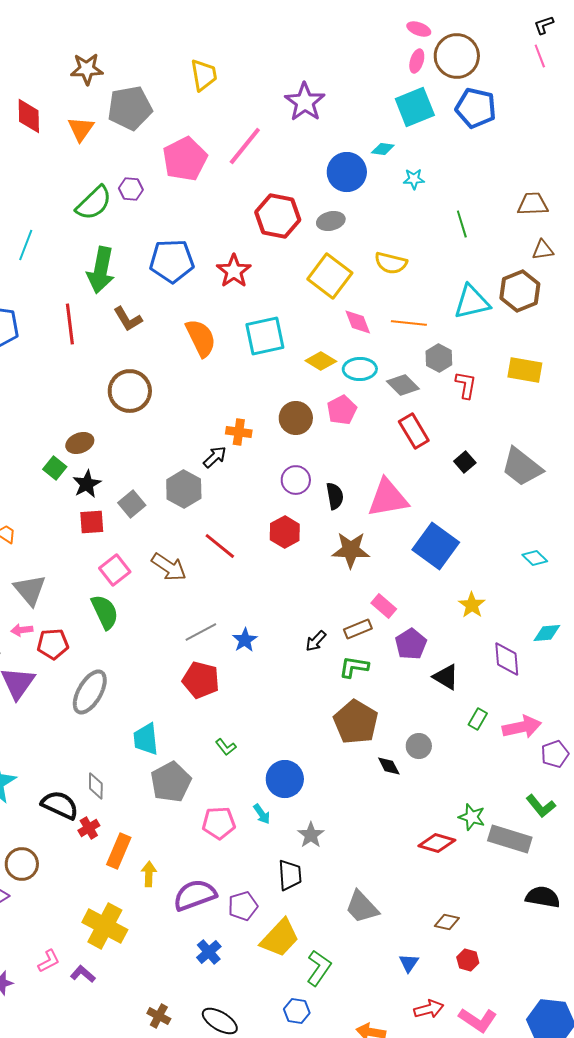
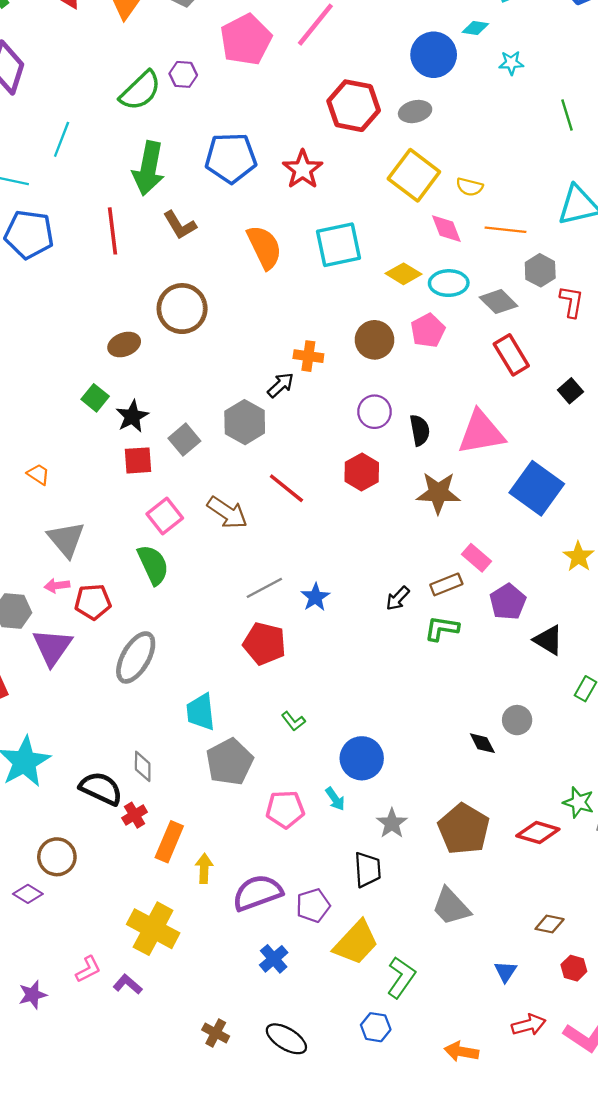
yellow semicircle: (391, 263) -> (470, 187), moved, size x0.7
brown ellipse: (80, 443) -> (124, 344), moved
brown pentagon: (356, 722) -> (464, 829), moved

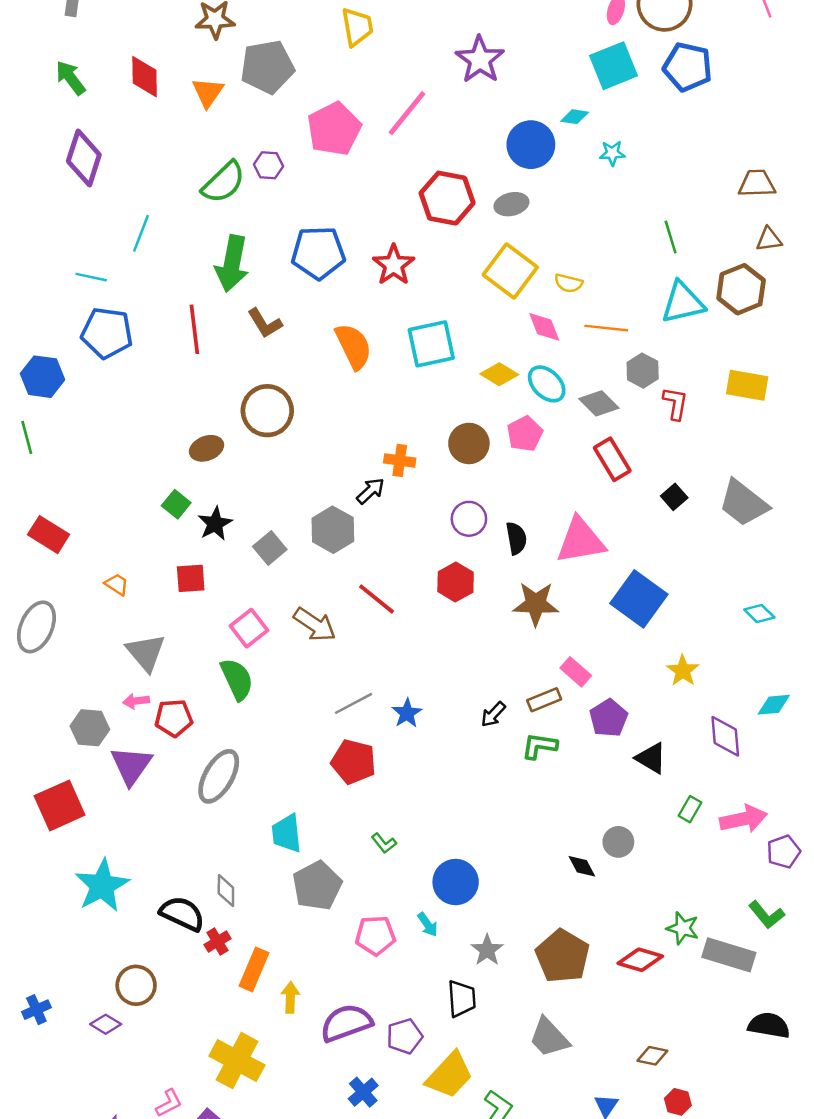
green line: (567, 115) -> (671, 237), moved
cyan ellipse: (449, 283) -> (547, 384), turned 45
red square: (138, 460) -> (191, 578), moved

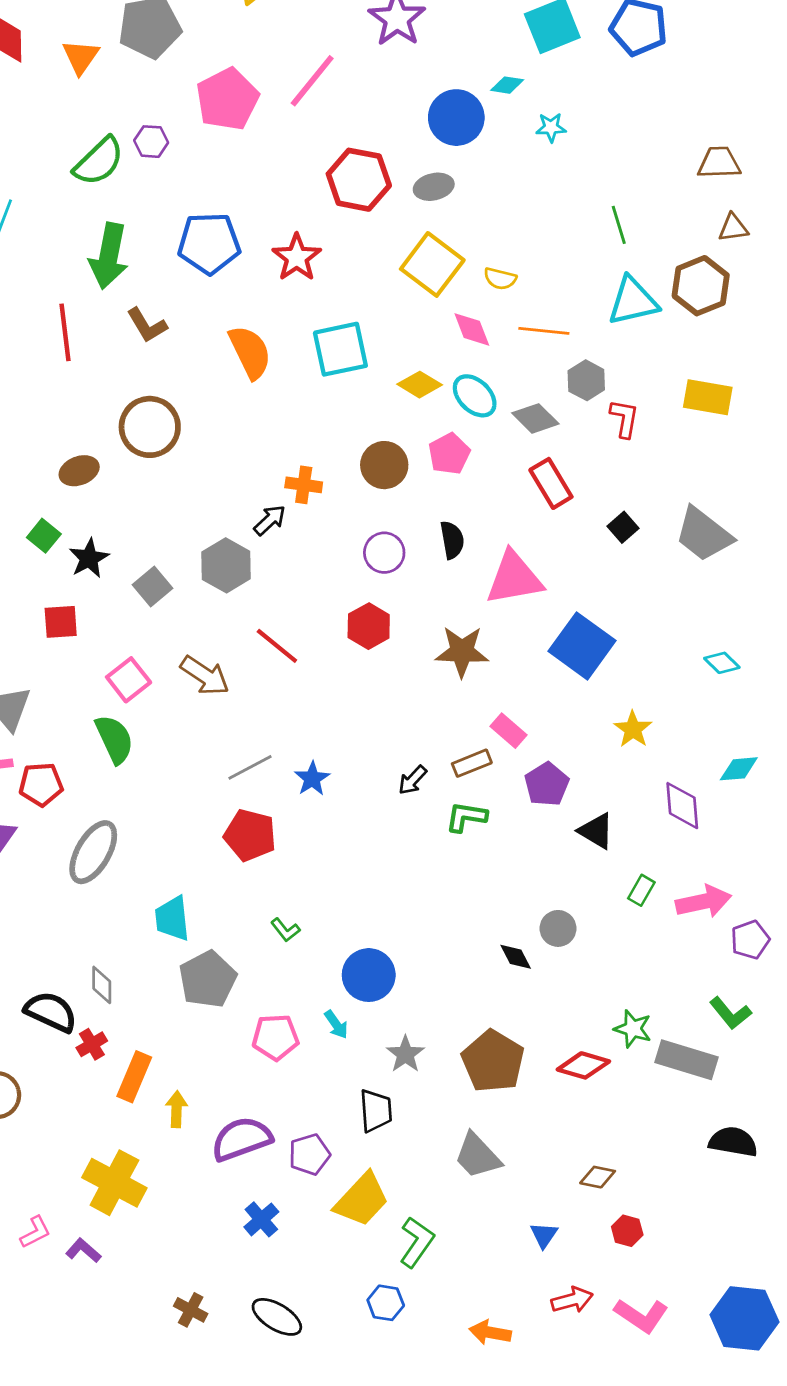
black semicircle: (516, 538) -> (452, 540), moved

